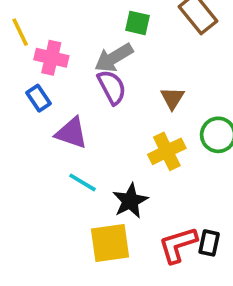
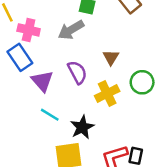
purple semicircle: (112, 87) -> (77, 72), moved
blue rectangle: (38, 98) -> (20, 57), size x1.5
purple triangle: (72, 133) -> (42, 81), turned 30

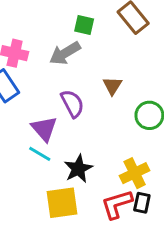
purple triangle: (42, 81) -> (44, 129), moved
yellow cross: (107, 93) -> (135, 173), moved

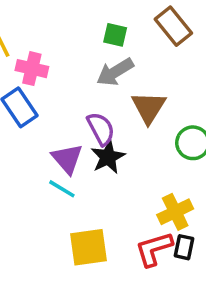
gray arrow: (65, 53) -> (115, 72), moved
brown triangle: (112, 86) -> (149, 107), size x1.5
black star: (78, 169) -> (108, 157), moved

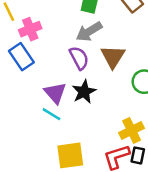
pink cross: (32, 69) -> (30, 29), turned -35
purple semicircle: (101, 129) -> (79, 58), moved

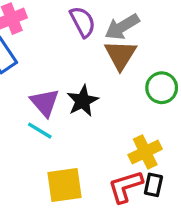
gray arrow: (89, 32) -> (122, 27), moved
purple semicircle: (79, 58) -> (83, 22), moved

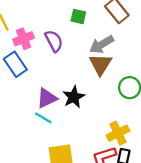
purple semicircle: (83, 22) -> (54, 41), moved
purple triangle: (45, 103) -> (47, 98), turned 45

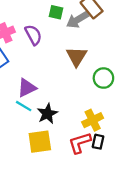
gray arrow: (102, 44) -> (78, 20), moved
black star: (74, 97) -> (47, 114), moved

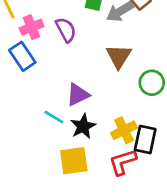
purple triangle: (27, 88) -> (78, 95), moved
yellow cross: (93, 120) -> (124, 130), moved
black rectangle: (98, 142) -> (145, 140), moved, size x1.5

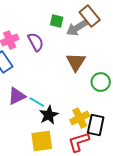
purple triangle: (78, 95) -> (17, 96), moved
cyan line: (54, 117) -> (37, 102), moved

